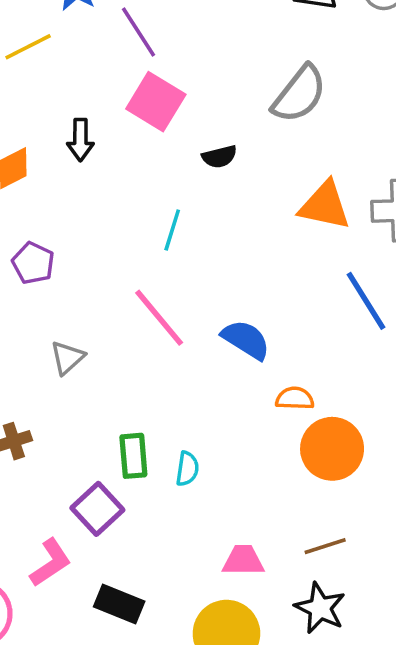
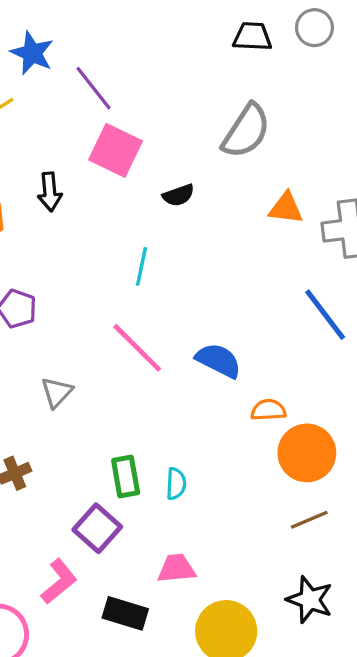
orange triangle: (325, 206) -> (286, 208), moved, size x0.7
brown line: (325, 546) -> (309, 520), moved
pink trapezoid: (243, 560) -> (176, 568), moved

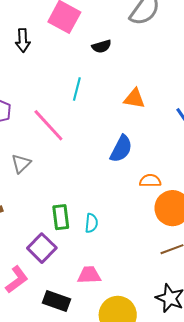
orange triangle: (286, 208) -> (134, 99), moved
pink line: (137, 348) -> (48, 125), moved
blue semicircle: (219, 360) -> (121, 149), turned 88

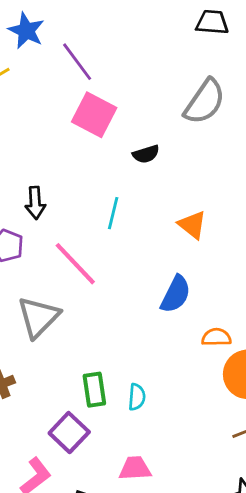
black arrow: (23, 40) -> (35, 203), moved
orange triangle: (134, 99) -> (192, 225), turned 30
gray triangle: (21, 164) -> (39, 317), size x1.6

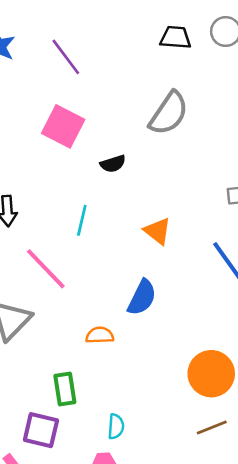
purple line: (77, 62) -> (66, 57), moved
orange semicircle: (216, 337) -> (100, 335), moved
cyan semicircle: (137, 397) -> (116, 426), moved
purple square: (69, 433) -> (41, 430), turned -30

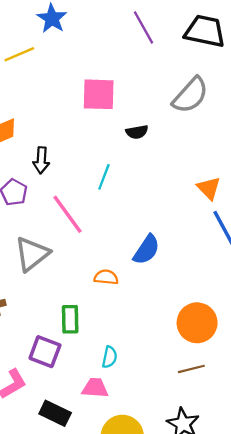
black trapezoid: (176, 37) -> (205, 31), size x1.5
purple line: (66, 57) -> (144, 27), moved
pink square: (63, 126) -> (99, 94), turned -33
orange triangle: (158, 231) -> (209, 188), moved

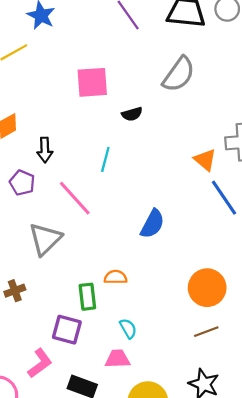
orange semicircle: (106, 277) -> (116, 277), moved
cyan semicircle: (110, 357) -> (128, 328), turned -36

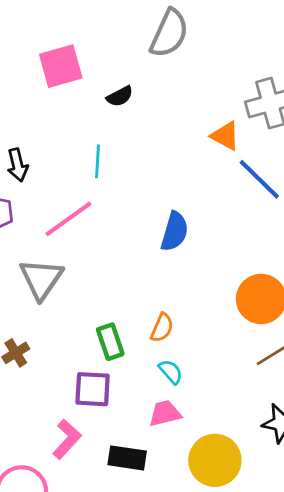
pink line: (75, 198) -> (68, 219), turned -72
orange semicircle: (116, 277) -> (162, 328), moved, turned 125

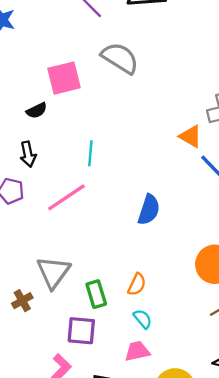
gray semicircle: (169, 33) -> (120, 58), moved, turned -84
black semicircle: (120, 96) -> (37, 111), moved
gray triangle: (41, 279) -> (53, 272), moved

